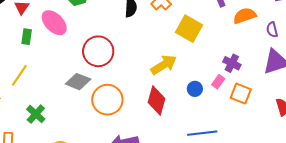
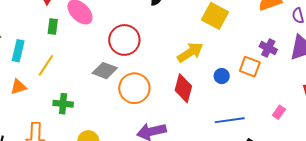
purple cross: (232, 63) -> (268, 48), moved
pink rectangle: (218, 82) -> (279, 112), moved
orange square: (241, 94) -> (250, 67), moved
green cross: (36, 114) -> (63, 104), turned -36

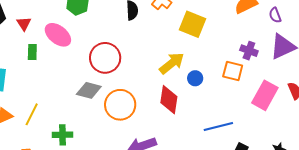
yellow line: (46, 65) -> (32, 114), moved
blue circle: (222, 76) -> (195, 78), moved
green cross: (63, 104) -> (62, 135), moved
pink rectangle: (279, 112) -> (265, 95), moved, size x2.0

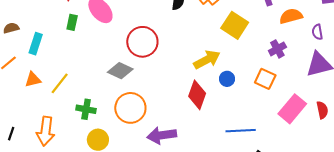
purple cross: (249, 51) -> (277, 49), moved, turned 30
orange circle: (120, 105) -> (130, 108), moved

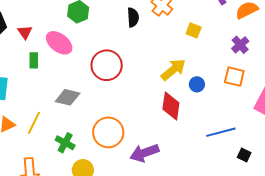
yellow square: (235, 25) -> (194, 30), size x0.6
gray diamond: (120, 71) -> (68, 97), moved
green cross: (86, 109) -> (65, 143), turned 30

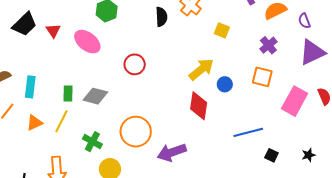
green rectangle: (34, 60) -> (68, 94), moved
red circle: (107, 65) -> (135, 64), size x0.7

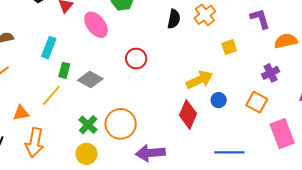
yellow square: (222, 30) -> (229, 47), turned 35
cyan rectangle: (30, 87) -> (49, 48), moved
pink rectangle: (295, 101) -> (282, 134), turned -64
orange triangle: (34, 123) -> (21, 113), moved
green cross: (92, 142) -> (88, 125), moved

